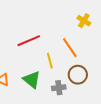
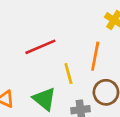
orange line: (70, 48) -> (95, 56), turned 45

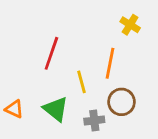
red line: (40, 47) -> (51, 53), turned -48

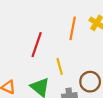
orange line: (110, 63) -> (73, 28), moved

